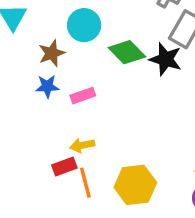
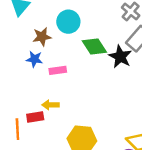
orange line: (85, 183) -> (17, 129), moved

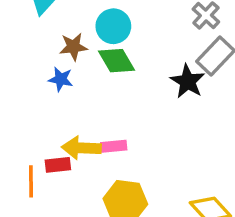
green diamond: (94, 46) -> (117, 61), moved
pink rectangle: (58, 70) -> (114, 146), moved
yellow arrow: (50, 105) -> (81, 148), size x1.5

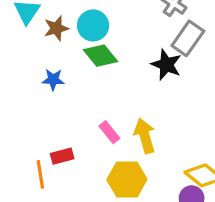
brown star: (73, 47) -> (56, 28), moved
pink rectangle: (114, 146) -> (109, 132), turned 65
yellow arrow: (81, 148) -> (145, 136), moved, turned 80

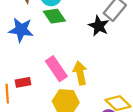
blue star: (53, 80) -> (21, 30), size x1.6
pink rectangle: (109, 132) -> (56, 69), size x1.6

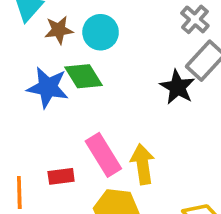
green diamond: (54, 16) -> (84, 76), moved
red rectangle: (23, 82) -> (61, 176), moved

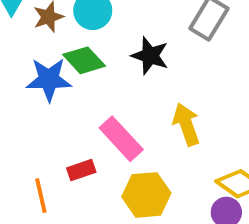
black star: (177, 87) -> (150, 56), moved
yellow arrow: (143, 164) -> (186, 124), moved

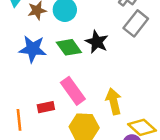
green diamond: (84, 60) -> (69, 47), moved
yellow arrow: (186, 124) -> (114, 101), moved

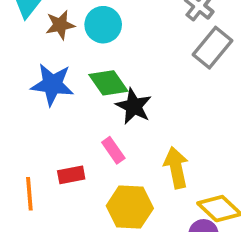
black star: (97, 42) -> (134, 106), moved
pink rectangle: (73, 91) -> (113, 150), size x0.6

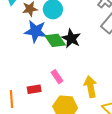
blue star: (52, 84) -> (36, 31), moved
black star: (134, 106) -> (71, 38), moved

